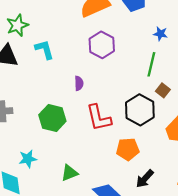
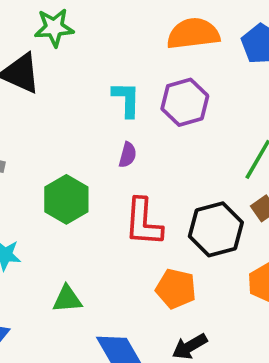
cyan L-shape: (44, 50) -> (126, 99), moved

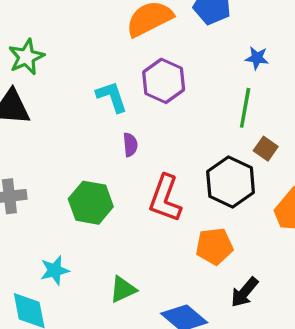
red L-shape: (143, 222) -> (165, 198), turned 36

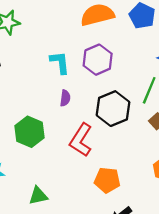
black hexagon: (231, 182) -> (113, 109), moved

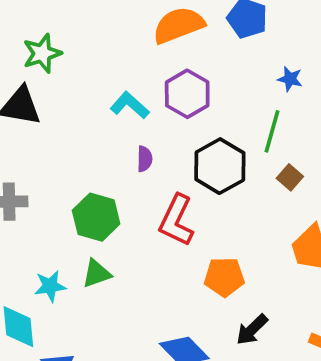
cyan L-shape: (60, 63) -> (130, 105), turned -35
green triangle: (38, 196) -> (97, 274), moved

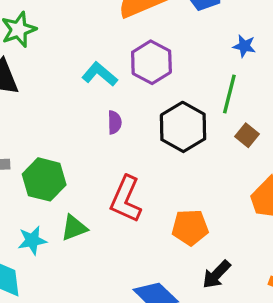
green hexagon: (96, 217) -> (44, 179), moved
red L-shape: (176, 220) -> (126, 199), moved

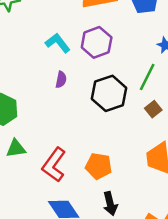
red L-shape: (126, 199) -> (54, 165), moved
black arrow: (216, 274) -> (110, 204), turned -70

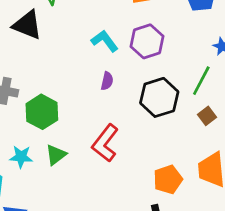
green triangle: (16, 148) -> (56, 155), turned -30
red L-shape: (54, 165) -> (105, 143), moved
orange pentagon: (99, 166) -> (168, 179), moved, turned -30

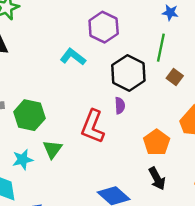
cyan L-shape: (105, 41) -> (73, 57), moved
purple semicircle: (107, 81) -> (120, 106), moved

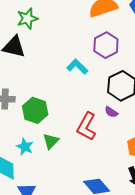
purple semicircle: (120, 106) -> (111, 112), turned 120
cyan star: (23, 160) -> (25, 147), turned 30

